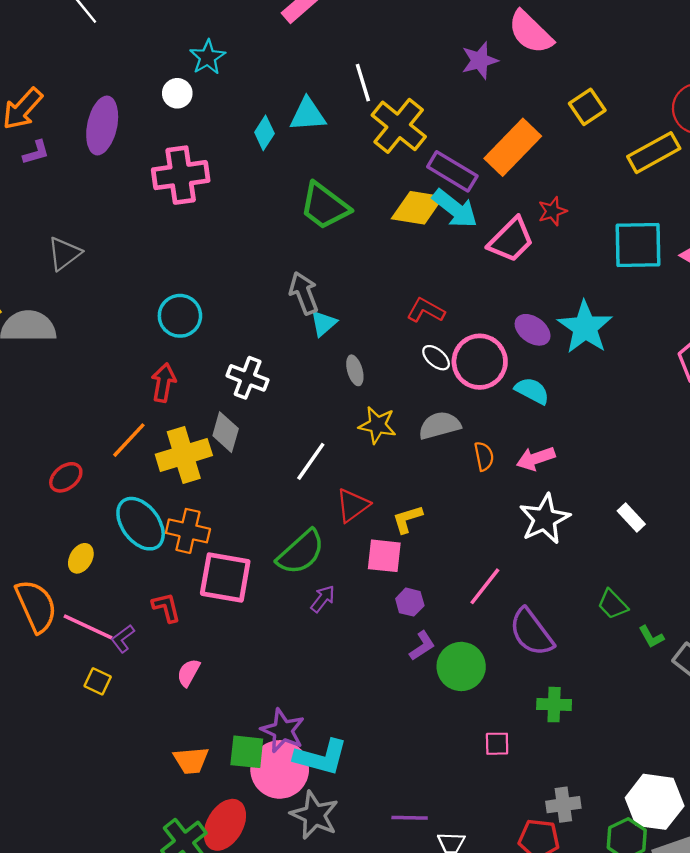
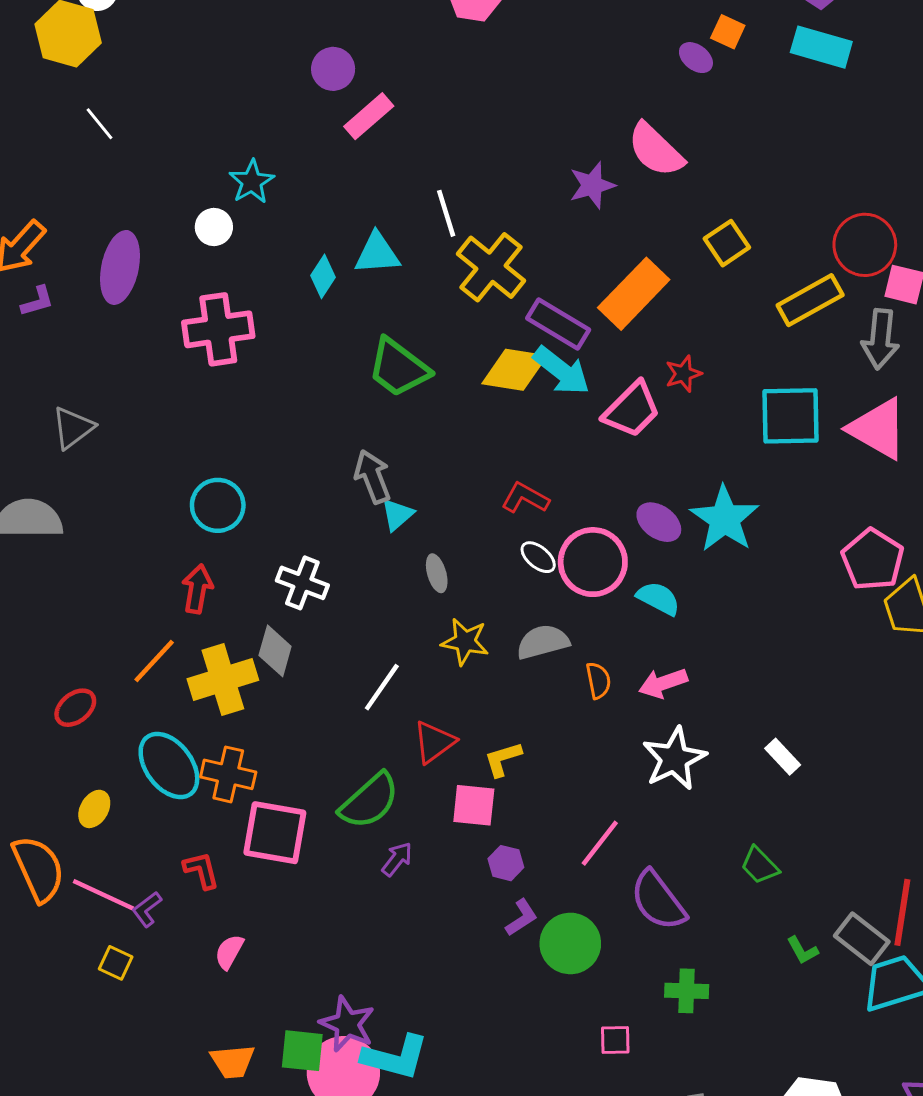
green L-shape: (651, 637) -> (802, 950), moved

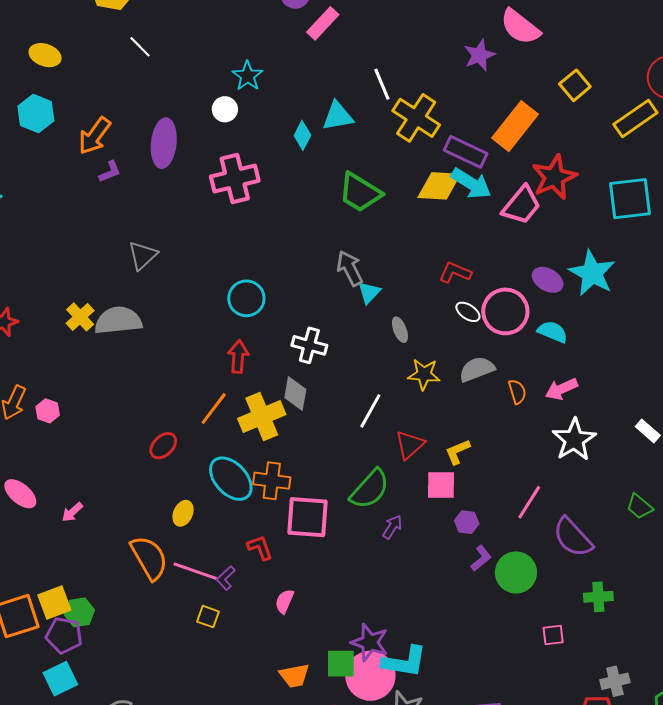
red star: (683, 374) -> (554, 177), size x1.8

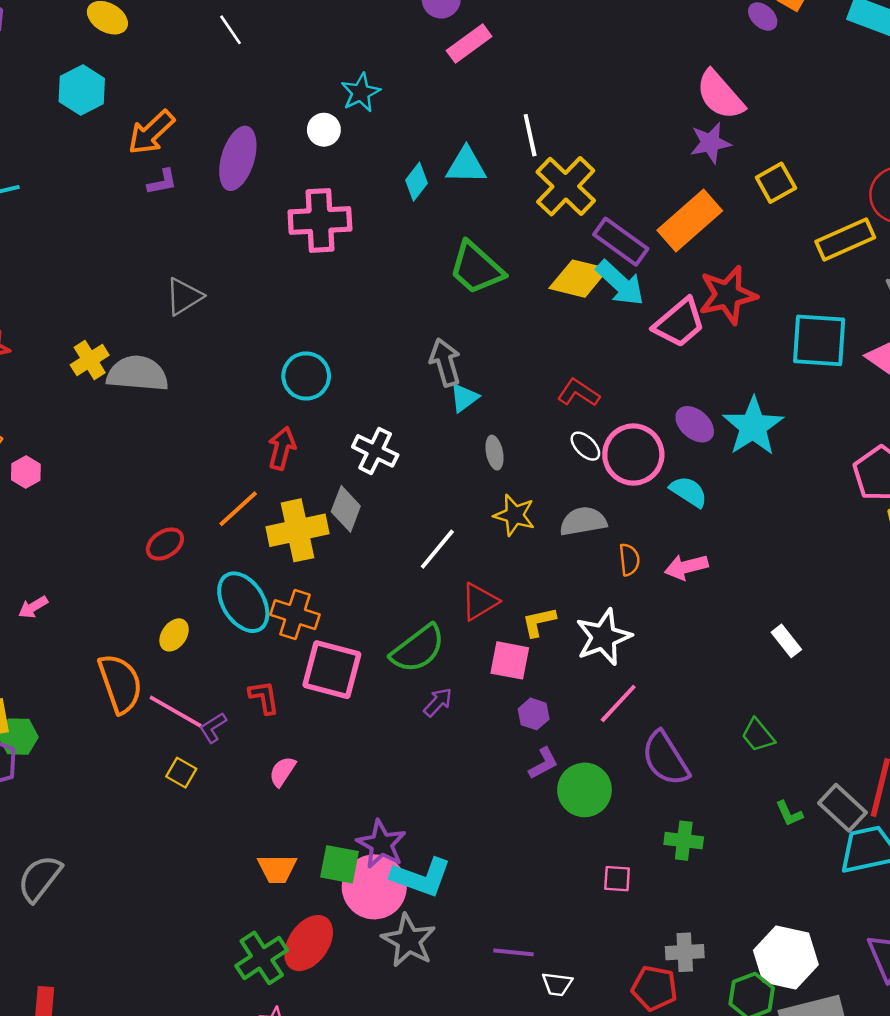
purple star: (479, 55) -> (710, 143), moved
white star: (574, 440) -> (604, 637), moved

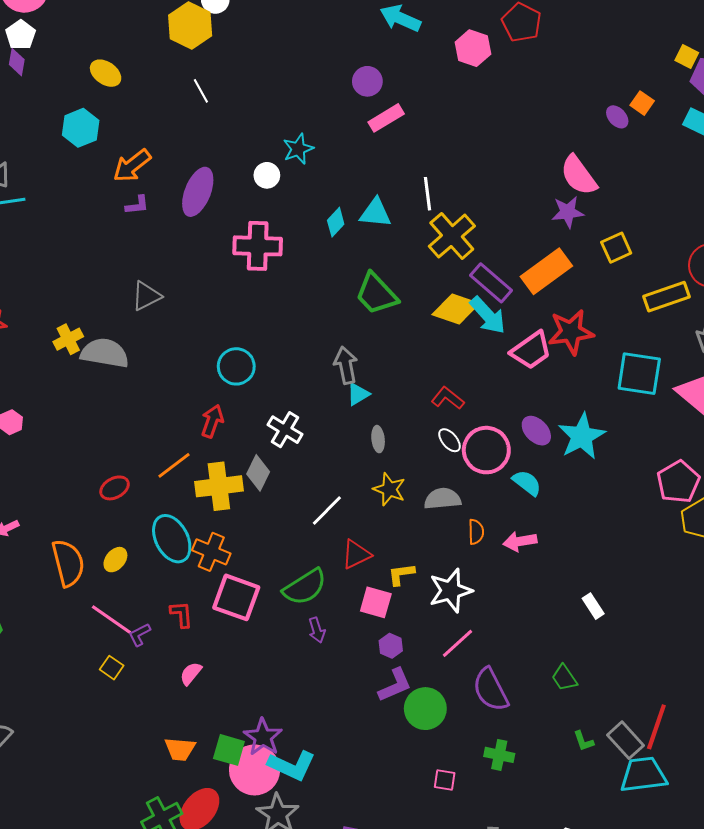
orange semicircle: (120, 684) -> (68, 563), moved
purple arrow: (438, 702) -> (317, 630), turned 115
purple L-shape: (543, 763) -> (395, 685), size x1.4

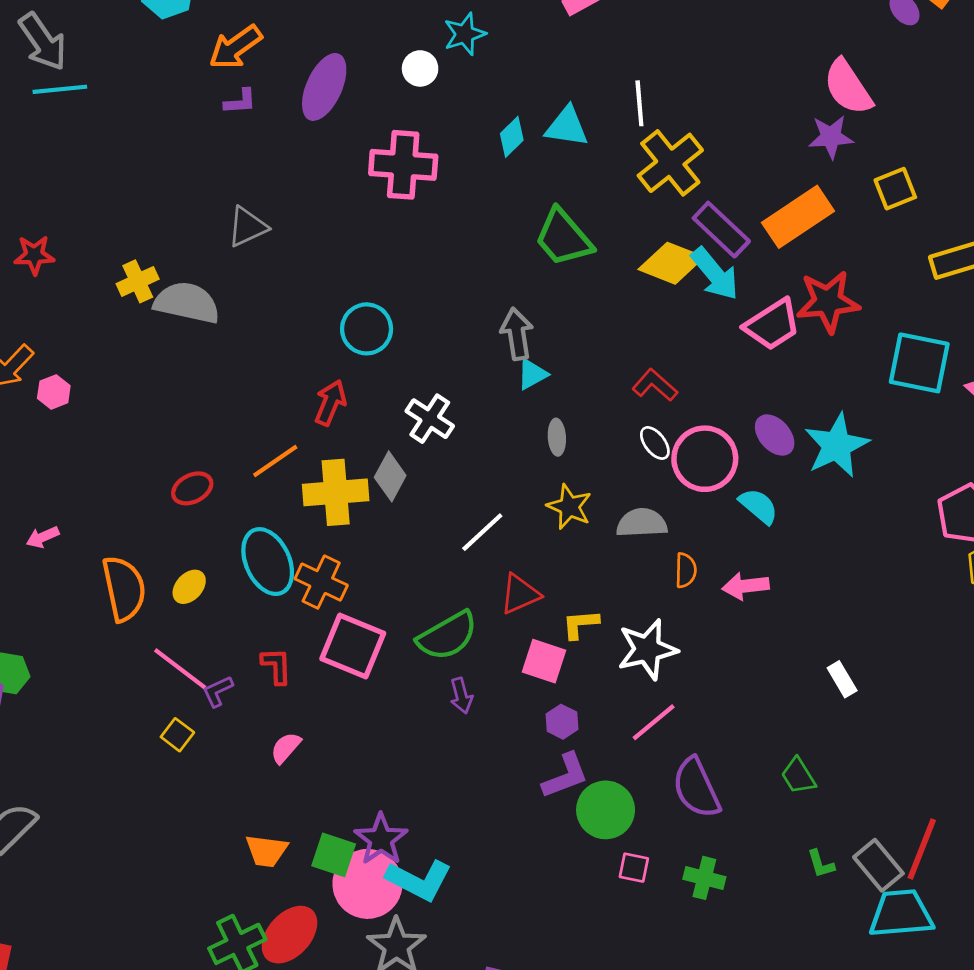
pink square: (445, 780) -> (634, 868), moved

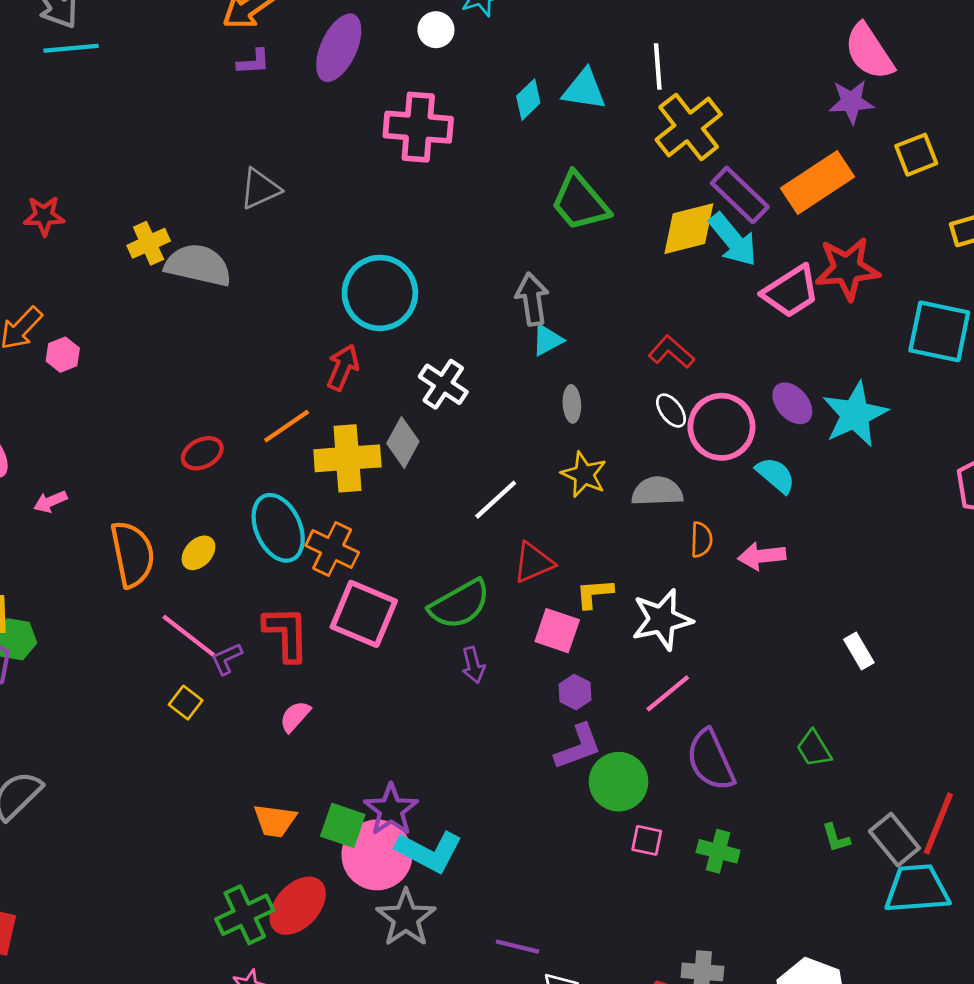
yellow diamond: (671, 263) -> (689, 229), turned -36
cyan circle: (367, 329) -> (380, 293), size x1.4
red L-shape: (276, 666) -> (286, 634), size x1.5

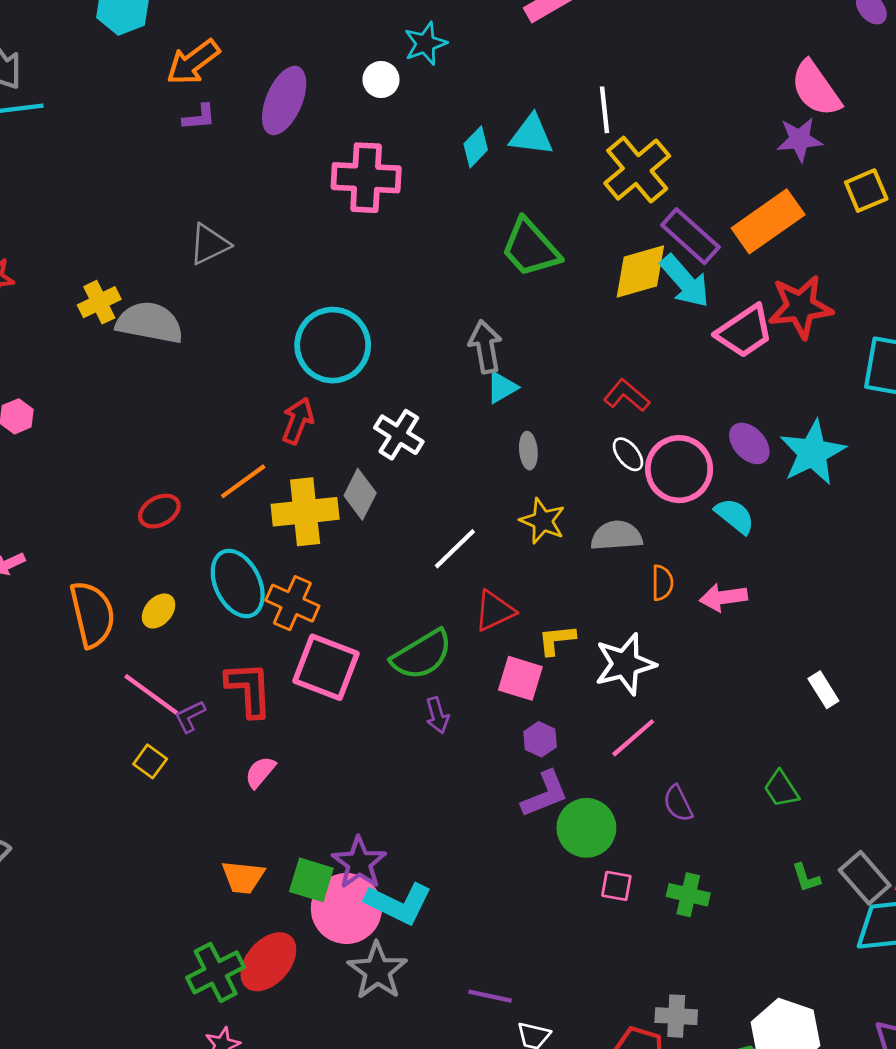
purple semicircle: (711, 760) -> (678, 803), size x0.6

